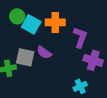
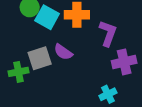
gray square: (25, 57) -> (40, 58), turned -30
purple cross: (93, 60) -> (124, 62), turned -30

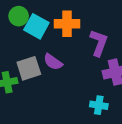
cyan cross: (108, 94) -> (99, 105), turned 35

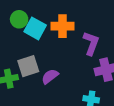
purple semicircle: (53, 62) -> (50, 76), moved, turned 108

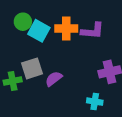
purple L-shape: (91, 43) -> (92, 31), moved, turned 75

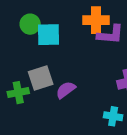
orange cross: (66, 29) -> (96, 20), moved
cyan square: (39, 31) -> (49, 35), turned -30

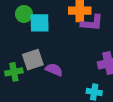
purple semicircle: (66, 90) -> (54, 70), turned 60

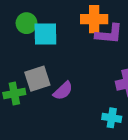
purple semicircle: (54, 70) -> (63, 91), turned 114

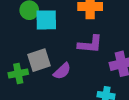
purple L-shape: (109, 34) -> (90, 44), moved

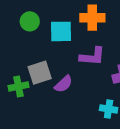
cyan square: (46, 20) -> (61, 31), moved

